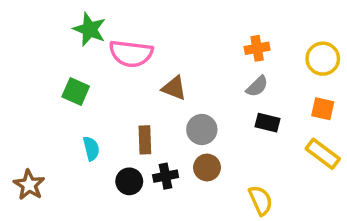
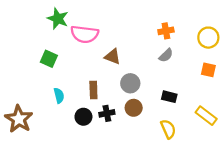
black rectangle: (267, 123) -> (169, 97), moved
yellow rectangle: (323, 154) -> (206, 116), moved
brown star: (29, 185) -> (19, 119), size x1.4

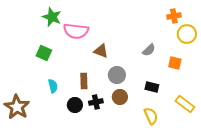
orange cross: (166, 31) -> (174, 16), moved
orange square: (208, 70) -> (175, 63), moved

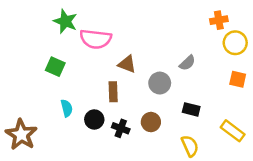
orange square: (175, 63) -> (238, 79), moved
gray circle: (117, 75) -> (160, 83), moved
brown rectangle: (84, 81) -> (113, 92), moved
black cross: (96, 102) -> (121, 128), turned 32
black circle: (75, 105) -> (94, 120), moved

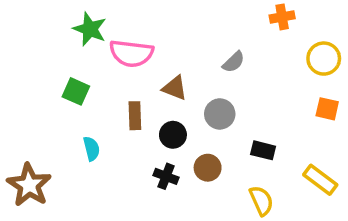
orange cross: (219, 20) -> (282, 17), moved
gray semicircle: (187, 63) -> (234, 62), moved
brown rectangle: (113, 92) -> (135, 116), moved
black circle: (94, 120) -> (173, 135), moved

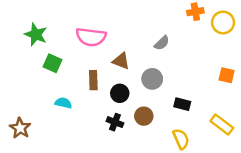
green star: (90, 29) -> (36, 34), moved
yellow circle: (324, 59) -> (223, 22), moved
cyan semicircle: (91, 149) -> (63, 103), turned -63
brown star: (29, 185) -> (20, 128), size x0.7

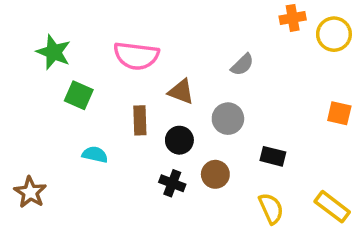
yellow rectangle: (222, 125) -> (332, 207), moved

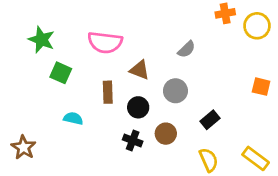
black rectangle: (273, 156) -> (210, 120), turned -54

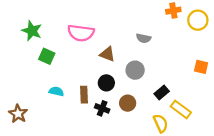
gray semicircle: (187, 49) -> (144, 38), turned 56
brown rectangle: (108, 92) -> (84, 95), moved
yellow rectangle: (256, 158) -> (181, 109), moved

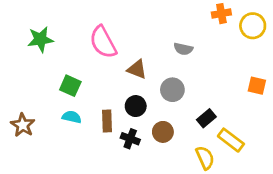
green star: (32, 31) -> (40, 39), turned -30
pink semicircle: (81, 33) -> (103, 42), turned 55
green square: (47, 56) -> (70, 86), moved
brown star: (18, 114) -> (23, 125), moved

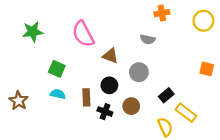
orange cross: (221, 14) -> (162, 13), moved

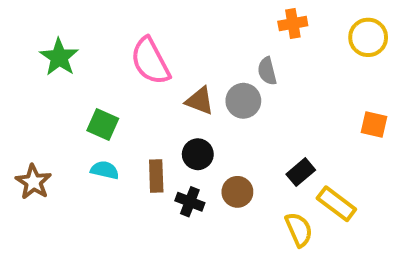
green star: (33, 32) -> (59, 57), turned -30
gray semicircle: (148, 39) -> (267, 71), turned 64
gray circle: (139, 72) -> (243, 101), moved

